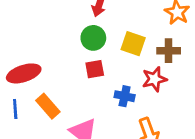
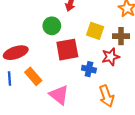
green circle: (93, 38) -> (52, 26), moved
red square: (95, 69) -> (67, 50), size x1.6

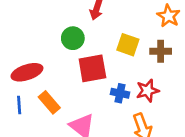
red star: (111, 57) -> (148, 91), moved

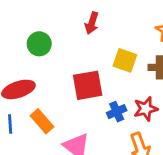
green circle: (73, 38) -> (39, 44), moved
blue cross: (120, 93) -> (117, 112), turned -36

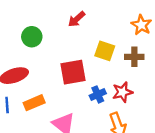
red arrow: (92, 23) -> (77, 19), turned 30
orange rectangle: (42, 121) -> (34, 103), turned -72

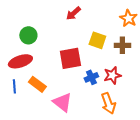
green circle: (32, 37) -> (28, 35), moved
orange rectangle: (34, 103) -> (37, 84), turned 60

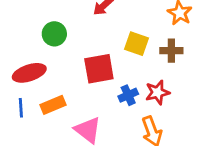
green circle: (28, 35) -> (54, 34), moved
orange rectangle: (37, 84) -> (53, 105), turned -60

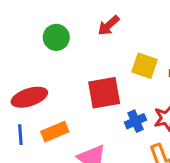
green circle: (54, 34) -> (56, 37), moved

